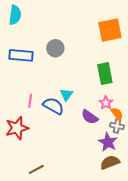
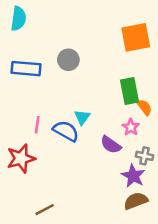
orange semicircle: (117, 114) -> (144, 107), moved

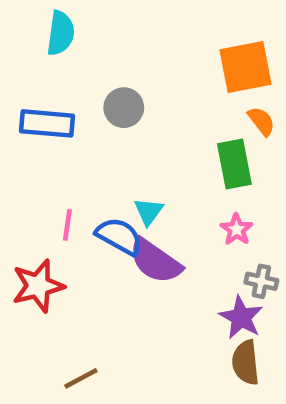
cyan semicircle: (18, 19) -> (61, 33), moved
orange semicircle: (144, 107) -> (261, 121), moved
purple semicircle: (111, 145) -> (155, 261), moved, size x1.4
brown semicircle: (136, 201) -> (246, 363), turned -75

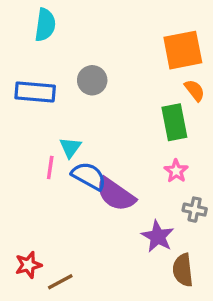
cyan triangle: (149, 211) -> (70, 147), moved
red star: (38, 286) -> (28, 265), moved, size x0.7
purple star: (241, 317) -> (158, 236), moved

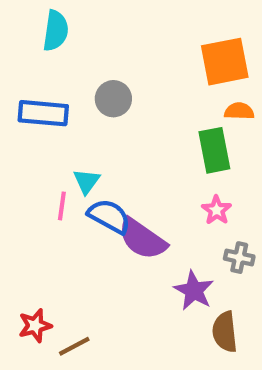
orange semicircle: (195, 90) -> (239, 111), turned -50

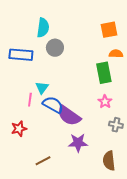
cyan semicircle: (56, 31) -> (43, 28), moved
orange square: (225, 62) -> (109, 30), size x0.7
purple star: (194, 291) -> (78, 143), moved, turned -30
red star: (35, 326) -> (19, 129), moved
brown line: (74, 346) -> (43, 161), moved

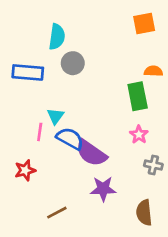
orange square: (109, 30) -> (144, 24), moved

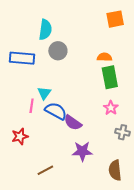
orange semicircle: (153, 71) -> (105, 57), moved
purple semicircle: (91, 153) -> (73, 123), size x0.7

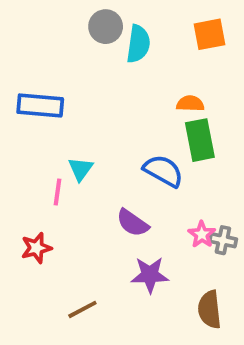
cyan semicircle: (45, 30) -> (138, 44), moved
gray circle: (58, 51) -> (106, 27), moved
pink star: (111, 108) -> (202, 234), moved
blue semicircle: (56, 111) -> (163, 171), moved

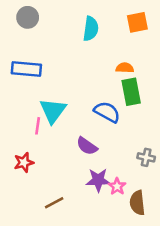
gray circle: (106, 27) -> (28, 17), moved
cyan triangle: (81, 169) -> (53, 111), size x1.6
pink star: (202, 234) -> (117, 186), moved

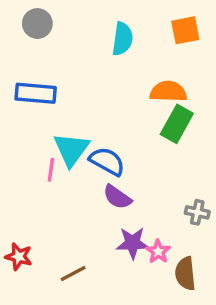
orange semicircle: (125, 68) -> (168, 92), size x1.5
green rectangle: (131, 92) -> (177, 124), turned 40
blue semicircle: (107, 112) -> (107, 161), moved
red star: (24, 162) -> (19, 257), moved, turned 30

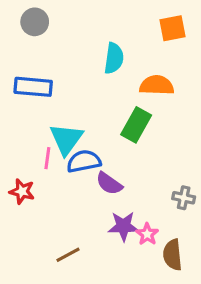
cyan semicircle: (122, 39) -> (114, 58), moved
green rectangle: (177, 124) -> (136, 125), moved
blue semicircle: (107, 161) -> (84, 161), moved, turned -40
red star: (19, 257) -> (22, 191), moved

